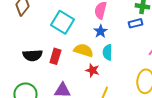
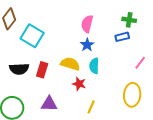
cyan square: (62, 22) -> (32, 36), moved

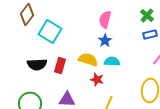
green cross: (129, 20) -> (147, 16), turned 32
blue rectangle: (122, 37) -> (150, 35), moved
cyan semicircle: (94, 66) -> (112, 62), turned 91

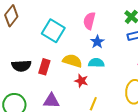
cyan square: (50, 32) -> (53, 31), moved
blue star: (105, 41) -> (97, 42), moved

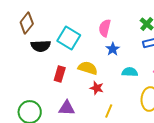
cyan semicircle: (96, 63) -> (130, 72), moved
black semicircle: (21, 66) -> (41, 46), moved

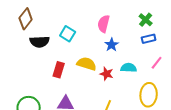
cyan square: (69, 38) -> (68, 34), size x0.7
red star: (97, 88) -> (107, 74), moved

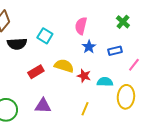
blue rectangle: (149, 39) -> (115, 51), moved
cyan semicircle: (129, 68) -> (105, 82), moved
red rectangle: (59, 70) -> (36, 72), turned 42

